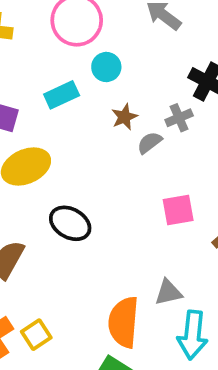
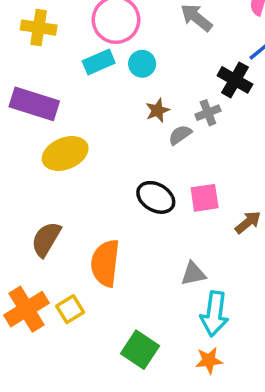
cyan rectangle: (62, 95) -> (99, 62), moved
black ellipse: (70, 223) -> (156, 197), moved
orange semicircle: (124, 322) -> (105, 263), moved

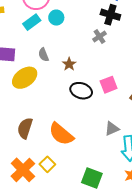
brown star: (158, 110) -> (69, 64), moved
gray semicircle: (180, 135) -> (44, 55), moved, turned -64
orange semicircle: (105, 263) -> (61, 134), turned -44

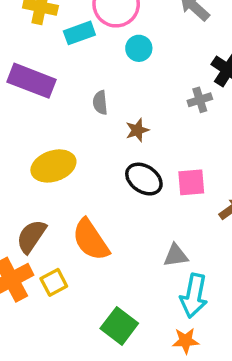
cyan rectangle: (32, 22) -> (79, 33), moved
yellow ellipse: (25, 78) -> (53, 166), moved
brown semicircle: (25, 128) -> (31, 236), moved

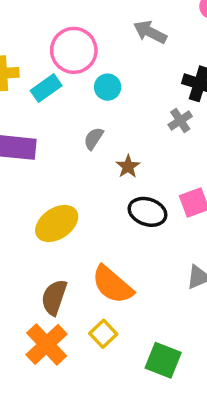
gray semicircle: (100, 103) -> (94, 138), moved, turned 55
yellow square: (54, 282) -> (103, 334), moved

